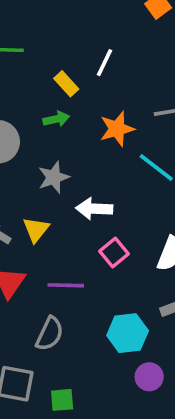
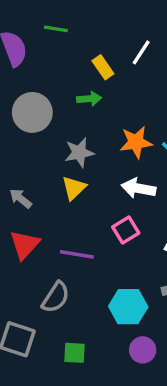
orange star: (117, 129) -> (136, 142), moved
white arrow: (94, 209) -> (138, 188), moved
yellow triangle: (36, 230) -> (74, 188), moved
green square: (62, 400) -> (75, 353), moved

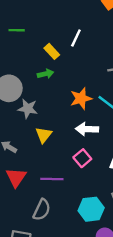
gray star: (79, 153) -> (28, 109), moved, turned 30

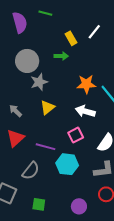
gray star: (28, 109) -> (39, 82), turned 30
cyan hexagon: (91, 209) -> (67, 164), moved

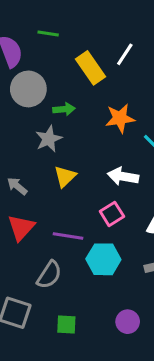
yellow rectangle: (71, 38) -> (91, 68), size x1.5
green arrow: (61, 56) -> (64, 109), moved
gray circle: (27, 61) -> (28, 89), moved
orange star: (86, 84) -> (120, 118), moved

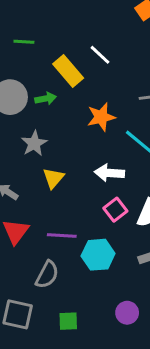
white line: (125, 54) -> (100, 55), turned -75
green arrow: (64, 109) -> (46, 99), moved
pink square: (112, 214) -> (115, 210), moved

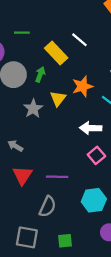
green arrow: (46, 99) -> (40, 75), turned -56
yellow triangle: (53, 178) -> (58, 99), moved
cyan hexagon: (98, 255) -> (94, 200), moved

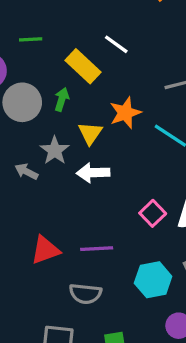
white arrow: (91, 128) -> (93, 173), moved
gray arrow: (15, 146) -> (26, 172), moved
red triangle: (22, 175) -> (45, 250), turned 40
gray semicircle: (47, 207) -> (85, 294), turned 75

